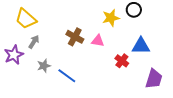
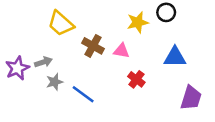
yellow trapezoid: (26, 19) -> (61, 24), moved
gray arrow: (34, 42) -> (43, 62), moved, turned 40
red cross: (122, 61) -> (136, 79), moved

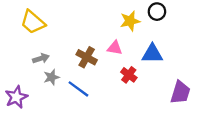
yellow trapezoid: (61, 24) -> (33, 22), moved
brown cross: (93, 46) -> (87, 57), moved
blue triangle: (175, 57) -> (152, 54), moved
purple star: (17, 68) -> (16, 97), moved

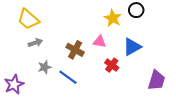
yellow star: (130, 21) -> (113, 18), turned -30
blue triangle: (152, 54) -> (132, 47), turned -30
gray arrow: (41, 58) -> (35, 43), moved

